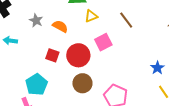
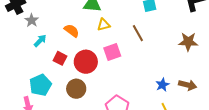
gray star: (36, 20) -> (32, 20), moved
cyan arrow: (10, 41) -> (40, 41), moved, turned 120
brown circle: (82, 83) -> (76, 89), moved

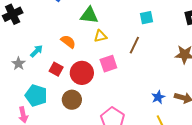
gray star: (32, 20) -> (19, 64), moved
brown line: (138, 33) -> (134, 45), turned 54
cyan pentagon: (40, 85) -> (36, 95), turned -30

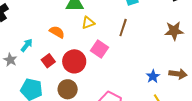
pink square: (108, 64) -> (100, 49), turned -30
red square: (56, 69) -> (48, 61), turned 32

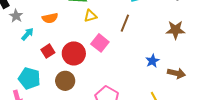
orange semicircle: (57, 32) -> (50, 18), moved, turned 133
gray star: (10, 60) -> (16, 16), moved
blue star: (153, 76) -> (152, 61), moved

